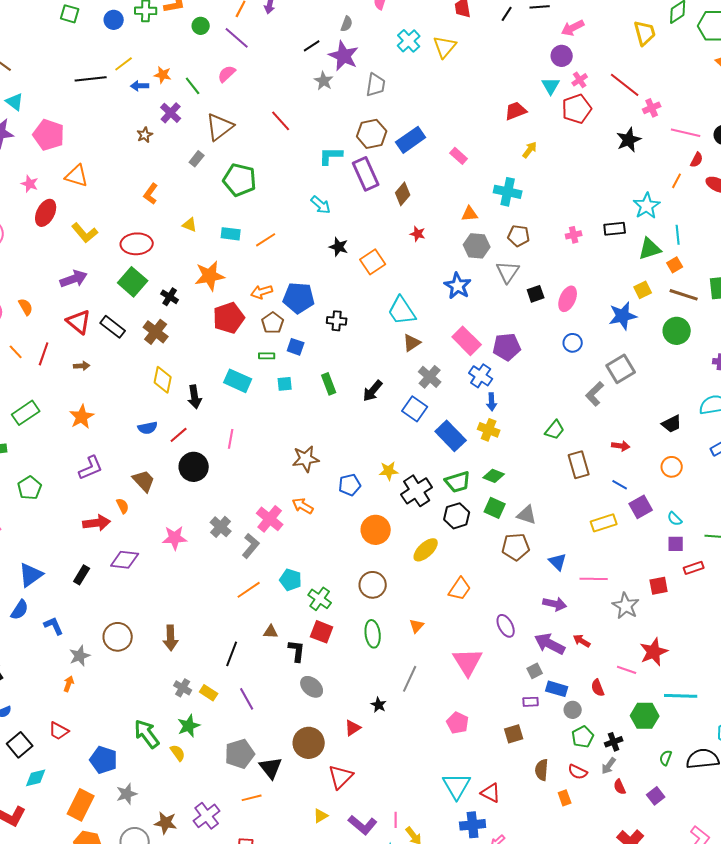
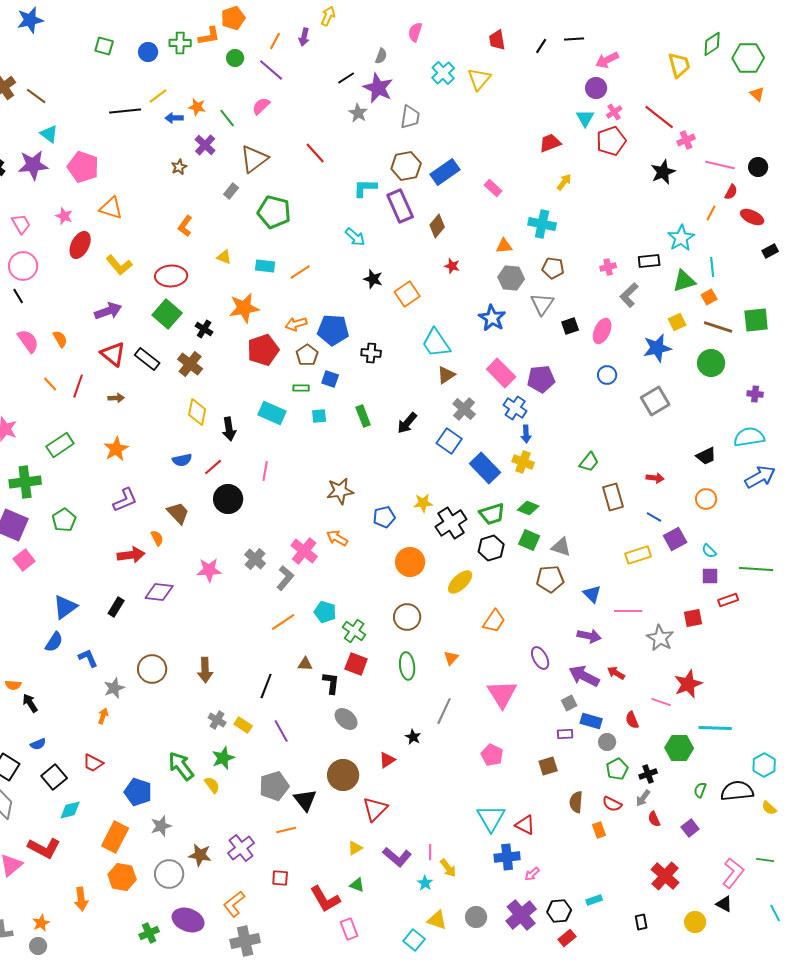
gray L-shape: (595, 394) -> (629, 295), moved

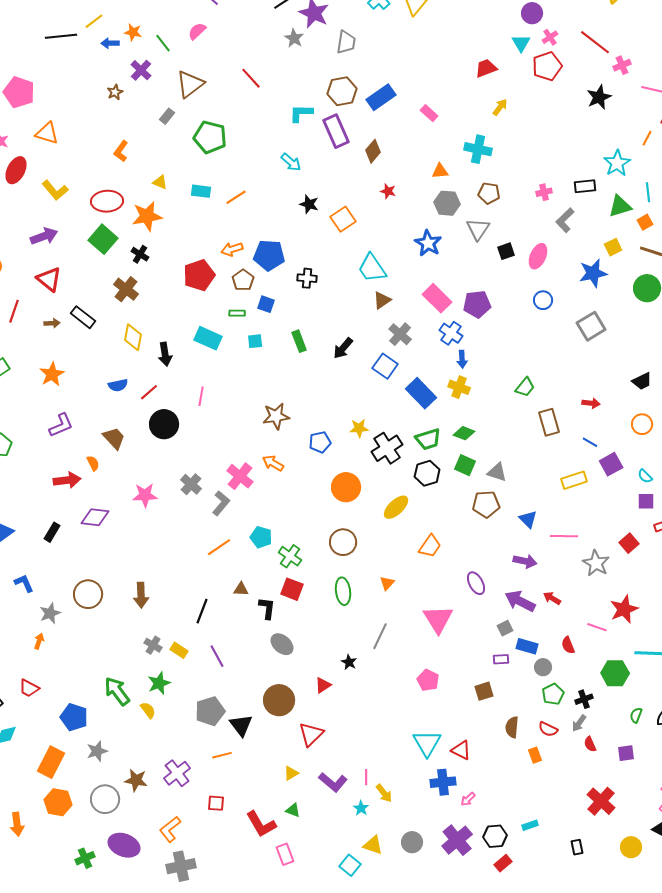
orange star: (244, 308) -> (147, 216), moved
black rectangle: (147, 359) -> (83, 317), moved
red square: (693, 618) -> (629, 543), turned -30
purple square: (690, 828) -> (626, 753), turned 30

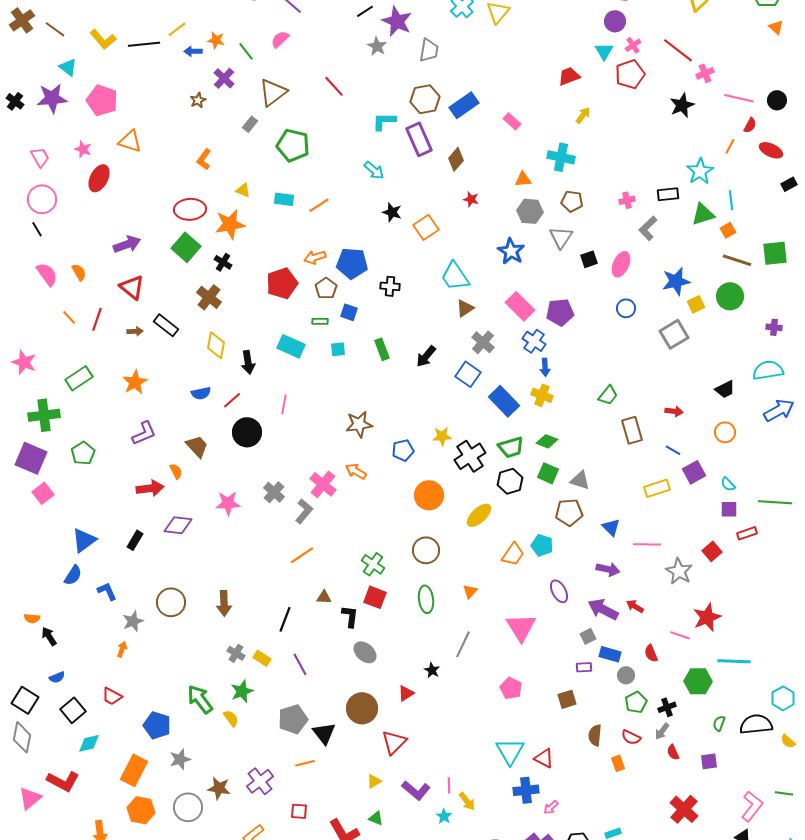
yellow L-shape: (55, 190) -> (103, 39), moved
yellow square: (613, 247) -> (696, 304), moved
cyan pentagon: (261, 537) -> (542, 545), moved

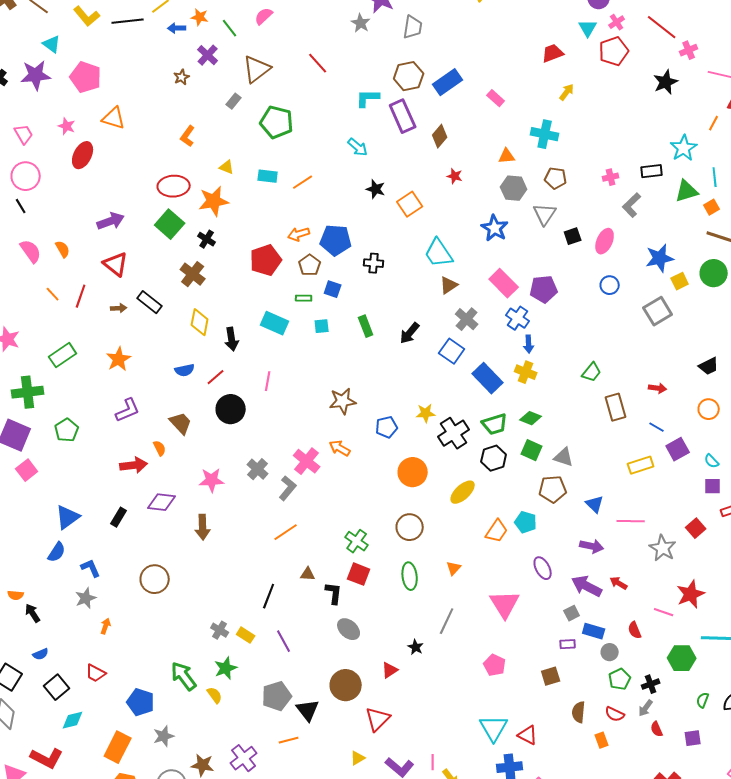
brown arrow: (224, 603) -> (203, 527), moved
gray star: (133, 621) -> (86, 598), moved

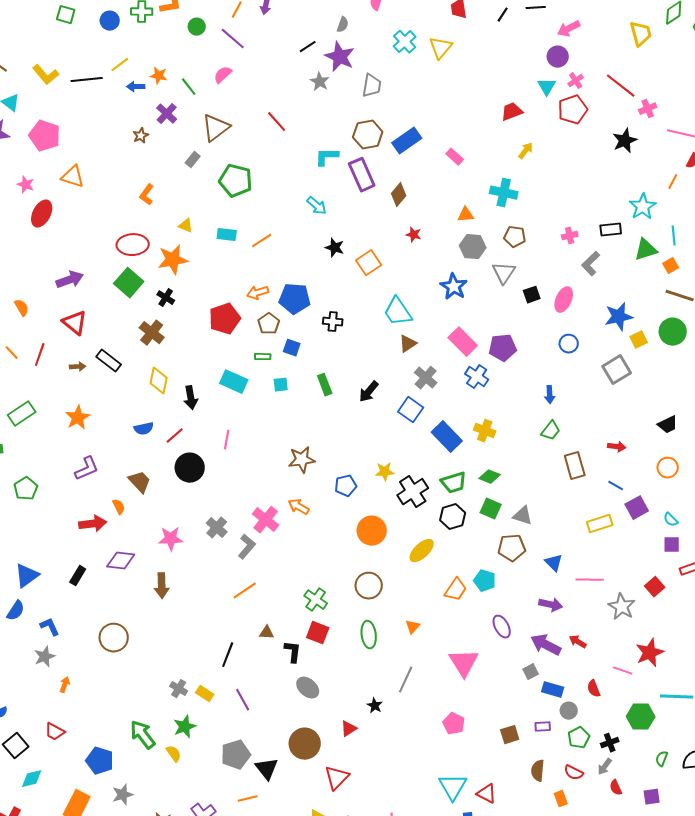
blue arrow: (529, 344) -> (550, 395), moved
purple rectangle: (568, 644) -> (543, 727), moved

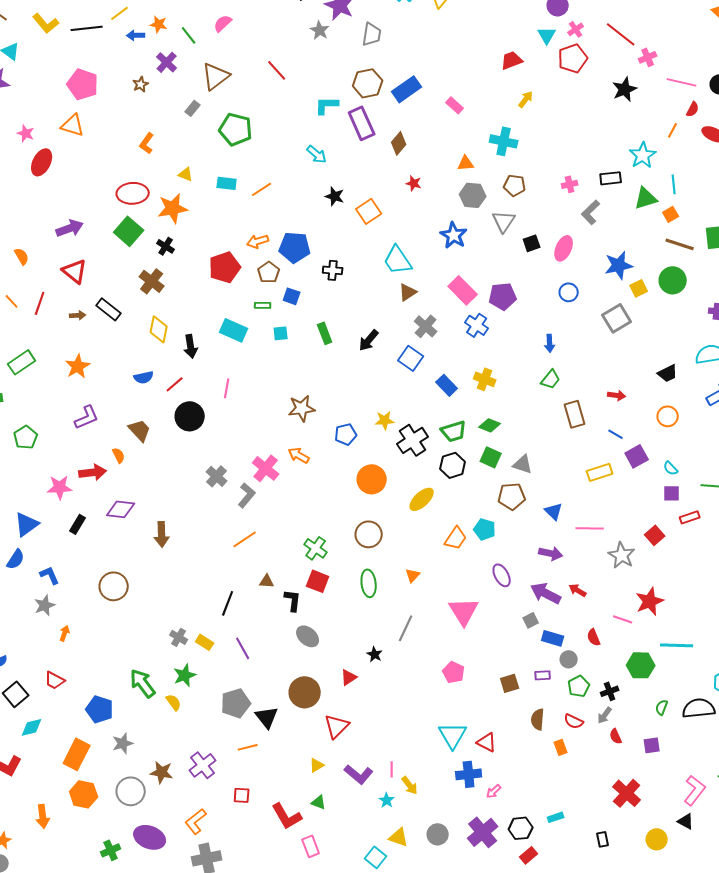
pink pentagon: (45, 136) -> (83, 84), moved
blue rectangle: (447, 437) -> (447, 385), size x0.7
pink star: (171, 539) -> (60, 487), moved

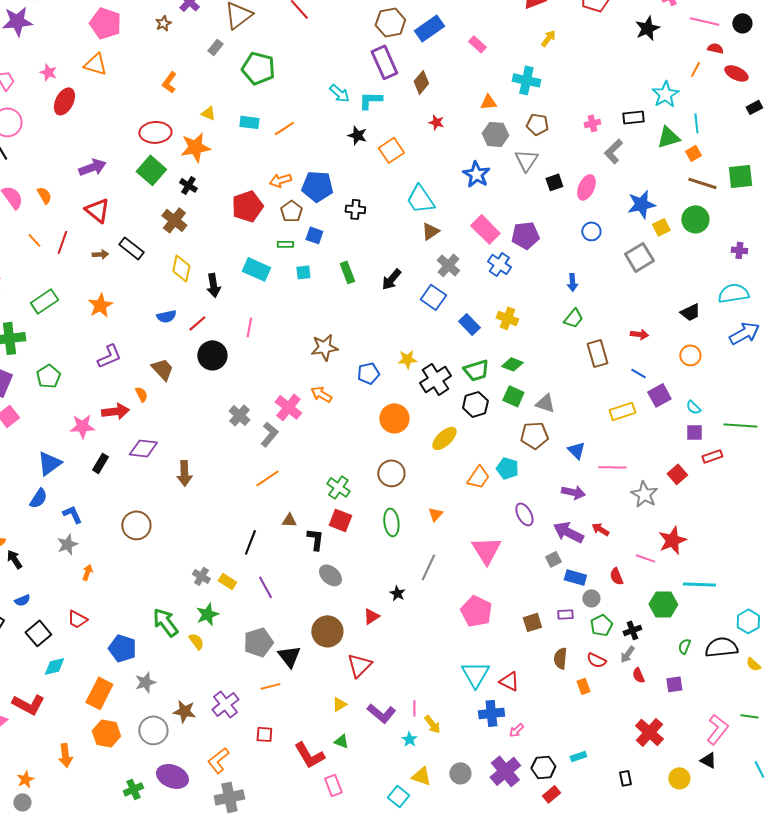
cyan L-shape: (327, 105) -> (370, 100), moved
red semicircle: (693, 109) -> (715, 48), turned -105
pink pentagon: (454, 672) -> (476, 611), size x1.4

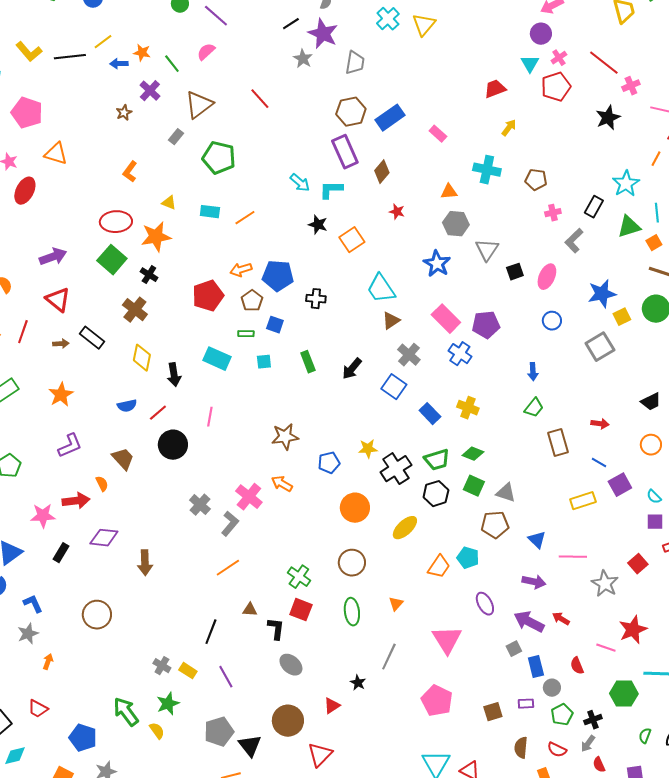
pink pentagon: (105, 23) -> (27, 113), moved
black rectangle: (633, 117) -> (594, 207), turned -55
brown pentagon: (537, 124) -> (536, 180), moved
blue rectangle: (575, 577) -> (536, 667), turned 60

